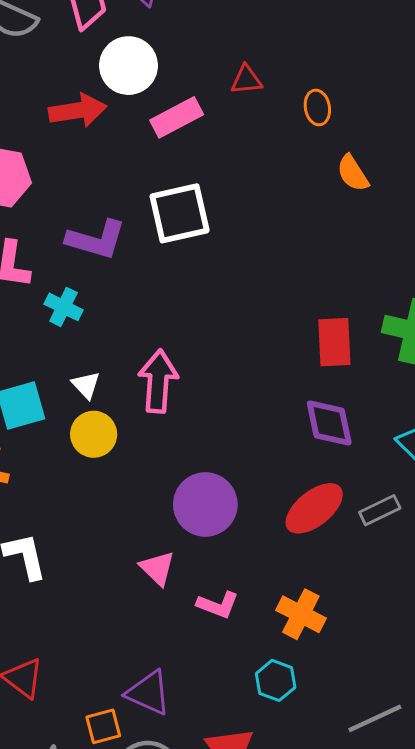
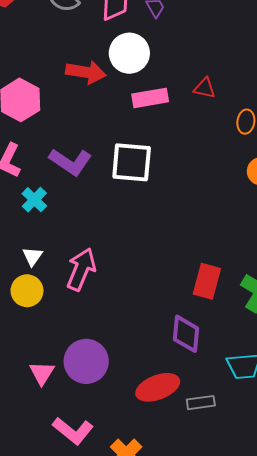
pink triangle: (157, 568) -> (42, 373), moved
pink L-shape: (218, 605) -> (73, 431), size x1.4

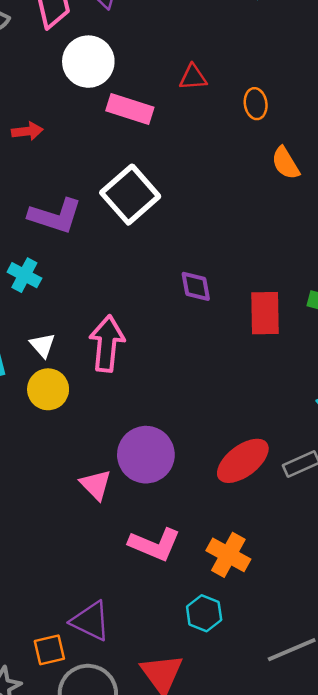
red arrow: (86, 72) -> (27, 131), moved, size x0.6
pink rectangle: (150, 98) -> (130, 109), turned 44
white square: (132, 162) -> (130, 195), turned -30
purple diamond: (186, 334) -> (196, 286), moved, size x0.7

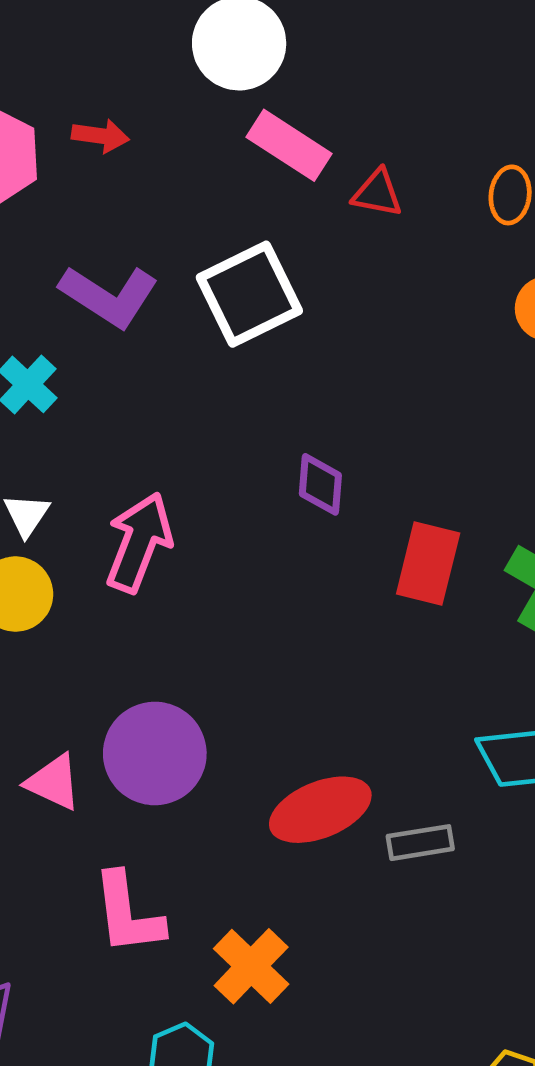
red triangle: (193, 77) -> (377, 193), moved
pink triangle: (96, 485) -> (53, 782), turned -36
pink L-shape: (155, 544) -> (128, 914), turned 45

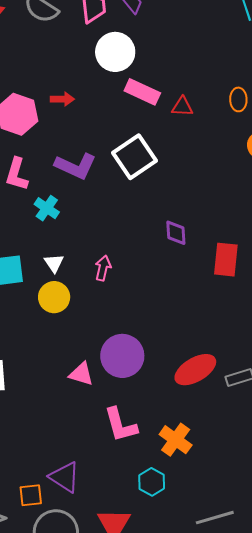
pink arrow: (139, 542) -> (103, 268), size x0.6

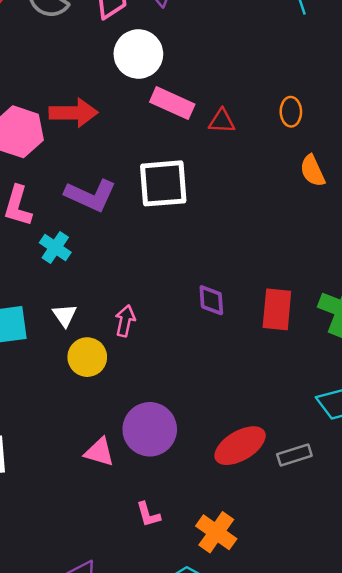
red arrow: (62, 99) -> (74, 113), size x1.6
white square: (135, 157) -> (163, 183), turned 30
purple diamond: (176, 233) -> (211, 300), moved
yellow circle: (54, 297) -> (87, 357), moved
pink L-shape: (121, 425) -> (148, 514), size x0.6

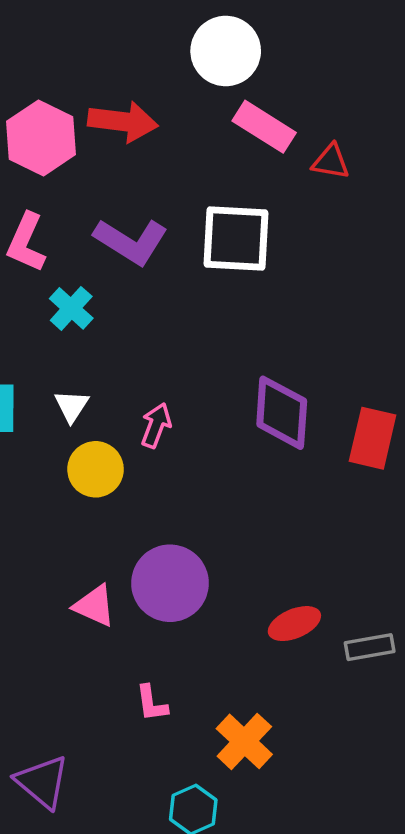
purple diamond: (211, 300) -> (282, 413), size x1.6
red ellipse: (240, 446) -> (294, 624), size x0.7

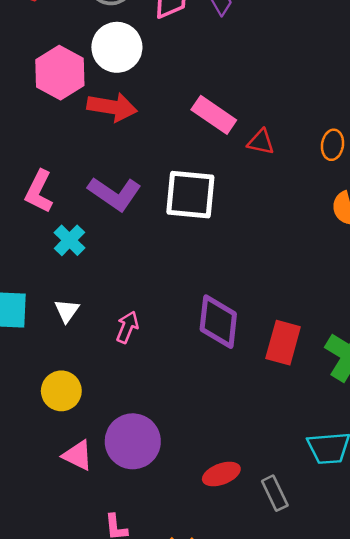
white circle: (226, 51) -> (117, 47), moved
pink hexagon: (41, 138) -> (60, 73), moved
yellow circle: (96, 469) -> (61, 391), moved
gray rectangle: (370, 647) -> (275, 493), turned 72

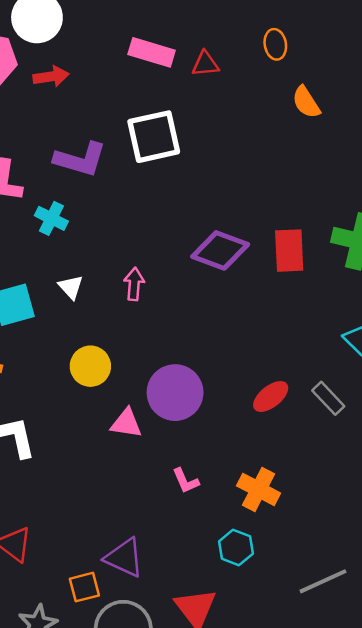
red arrow: (112, 107) -> (51, 77), size x0.7
purple diamond: (218, 322) -> (220, 250), turned -58

